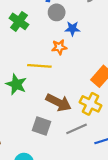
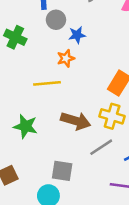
green star: (16, 84) -> (25, 126), moved
gray square: (41, 126) -> (62, 171), moved

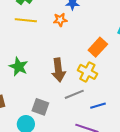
yellow line: (47, 83) -> (26, 20), moved
brown arrow: (76, 121) -> (58, 70), turned 55

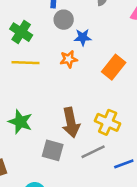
orange rectangle: (98, 47) -> (114, 67), moved
gray square: (40, 107) -> (53, 150), moved

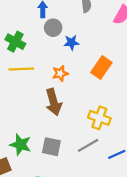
orange star: (69, 59) -> (60, 73), moved
green star: (20, 122) -> (21, 145), moved
brown arrow: (71, 122) -> (53, 102), moved

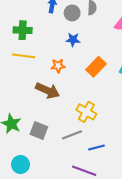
gray circle: (53, 28) -> (72, 13), moved
green cross: (15, 42) -> (23, 30), turned -36
brown arrow: (53, 102) -> (48, 91), turned -60

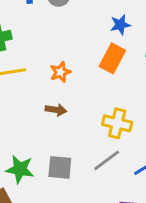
blue star: (73, 40) -> (120, 25), moved
brown arrow: (48, 91) -> (56, 110), size x0.6

